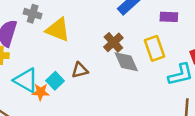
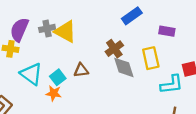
gray cross: (33, 14) -> (47, 28), moved, turned -35
orange star: (41, 92) -> (54, 93), moved

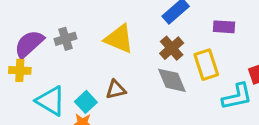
purple semicircle: (19, 30) -> (29, 44), turned 30
yellow triangle: (65, 32) -> (119, 39), moved
brown cross: (114, 49) -> (172, 48), moved

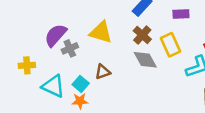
gray cross: (66, 39) -> (70, 48), moved
purple semicircle: (29, 44) -> (56, 35), moved

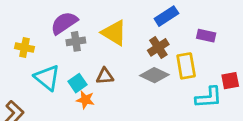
gray diamond: (145, 60) -> (154, 75), turned -50
orange star: (80, 101) -> (85, 100), moved

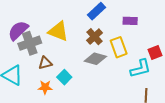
gray cross: (76, 41) -> (30, 43), size x1.5
brown triangle: (105, 76) -> (45, 63), moved
cyan square: (77, 83) -> (64, 77), moved

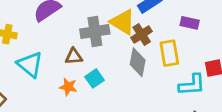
yellow triangle: (58, 31) -> (123, 22), moved
gray cross: (30, 43) -> (95, 32), moved
gray diamond: (95, 59) -> (138, 62), turned 75

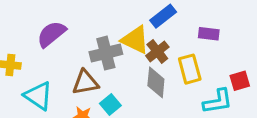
brown triangle: (74, 56) -> (85, 82), size x1.4

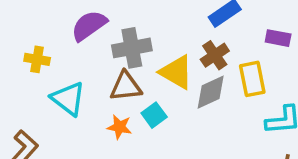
yellow triangle: (135, 40) -> (176, 72), moved
gray cross: (106, 53) -> (132, 48), moved
gray diamond: (156, 82) -> (211, 92), turned 56

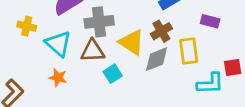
cyan triangle: (68, 99) -> (58, 44), moved
orange star: (120, 127) -> (58, 78), moved

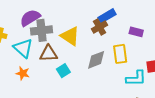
gray cross: (99, 22) -> (42, 30), moved
brown cross: (161, 31) -> (100, 27), moved
yellow triangle: (132, 42) -> (70, 36), moved

